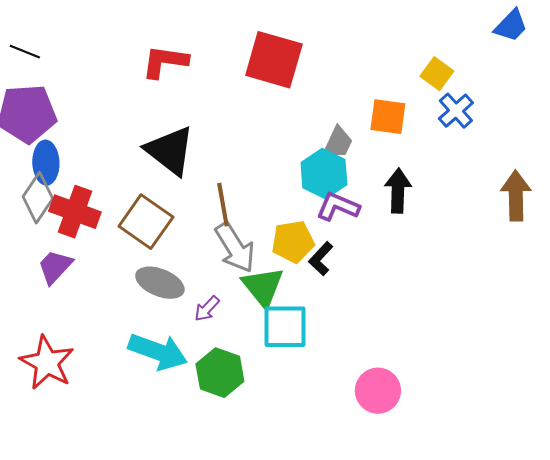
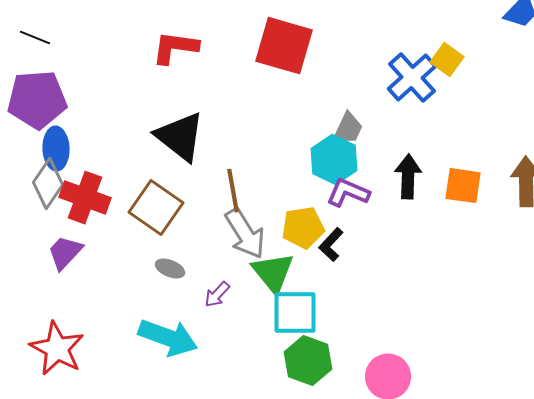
blue cross: (456, 111) -> (412, 78), moved, size x1.4
orange square: (388, 117) -> (463, 186), moved
gray ellipse: (160, 283) -> (170, 269), size x0.6
green hexagon: (220, 373) -> (308, 361), moved

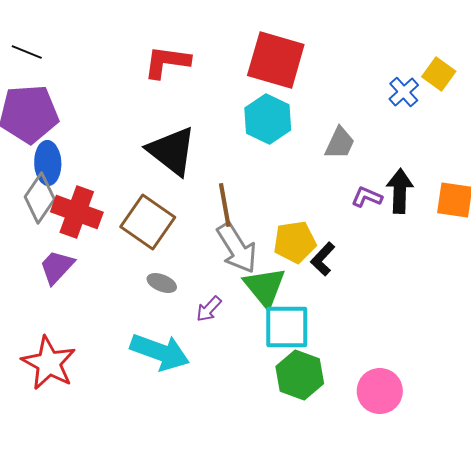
blue cross: (412, 78) -> (404, 92), size x0.6
cyan hexagon: (334, 160) -> (268, 119), moved
purple L-shape: (348, 193) -> (367, 197), moved, size x0.7

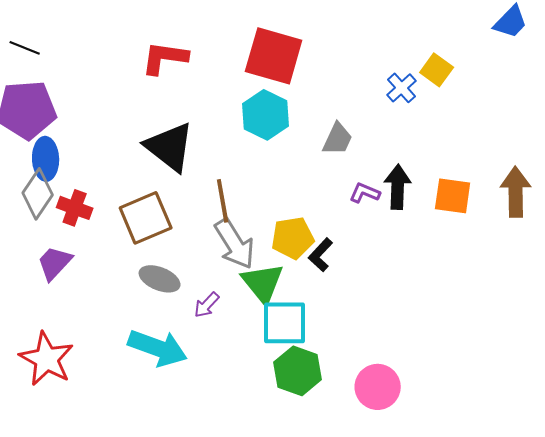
red cross: (77, 212) -> (75, 208), size x0.7
brown square: (148, 222) -> (146, 218), turned 32
gray ellipse: (162, 283) -> (160, 279), size x1.4

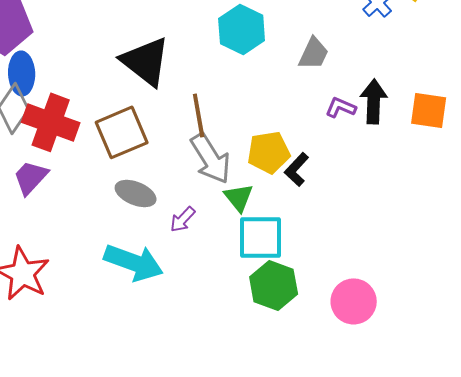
red cross: (75, 208) -> (51, 122), size x1.6
green triangle: (263, 283) -> (239, 197), size x0.7

